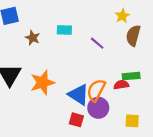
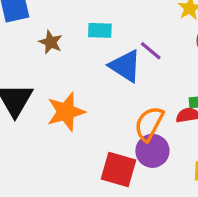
blue triangle: (79, 95) -> (125, 66), moved
red square: (76, 120) -> (119, 170), size x1.5

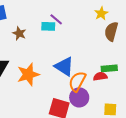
purple line: (151, 51) -> (56, 19), moved
blue triangle: (125, 66) -> (64, 66), moved

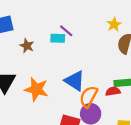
orange star: (28, 74) -> (36, 89), turned 30

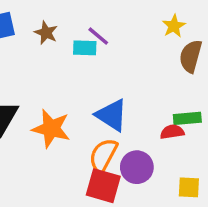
brown star: (27, 46) -> (46, 33), moved
orange semicircle: (88, 97) -> (103, 155), moved

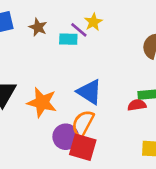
yellow star: (174, 26) -> (93, 22), moved
purple circle: (137, 167) -> (66, 137), moved

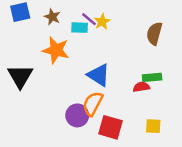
yellow star: (93, 22) -> (102, 22), moved
orange star: (42, 102) -> (56, 50), moved
red square: (83, 147) -> (110, 127), moved

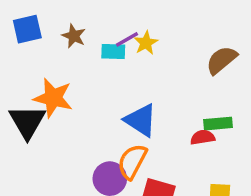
purple line: (89, 19) -> (127, 39), turned -70
brown semicircle: (154, 33) -> (222, 60), turned 35
orange star: (56, 50) -> (53, 98), moved

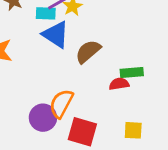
brown semicircle: (222, 60) -> (88, 51), moved
blue triangle: (141, 120) -> (56, 35), moved

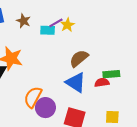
blue triangle: (56, 35) -> (76, 82), moved
orange semicircle: (61, 104) -> (33, 97), moved

